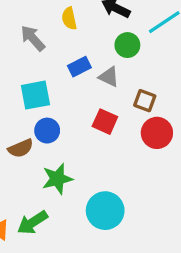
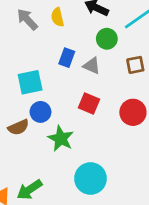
gray arrow: (33, 38) -> (27, 19), moved
blue rectangle: (79, 67) -> (67, 58), turned -42
brown square: (145, 101) -> (135, 65), moved, turned -30
green star: (57, 179) -> (61, 139), moved, turned -30

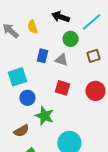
brown semicircle: (18, 127) -> (21, 131), moved

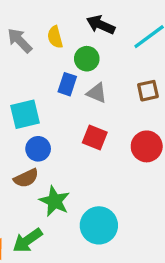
green circle: (71, 39) -> (87, 59), moved
green star: (44, 116) -> (55, 201), moved
brown semicircle: (21, 131) -> (26, 178), moved

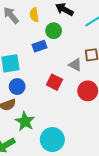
blue rectangle: (67, 84) -> (39, 46), turned 48
gray triangle: (97, 93) -> (75, 65), moved

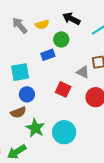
yellow semicircle: (34, 15) -> (42, 25), turned -96
cyan circle: (52, 140) -> (64, 132), moved

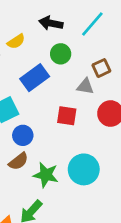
green circle: (61, 39) -> (61, 54), moved
blue rectangle: (48, 55) -> (35, 78), size x1.5

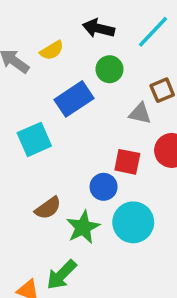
red square: (67, 116) -> (127, 162), moved
blue circle: (23, 135) -> (104, 187), moved
green star: (46, 175) -> (83, 227), turned 30

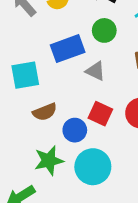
gray triangle: (140, 113) -> (95, 71), moved
brown semicircle: (48, 208) -> (45, 112), moved

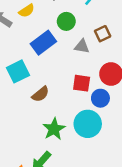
gray triangle: (95, 71) -> (82, 46), moved
blue circle: (75, 130) -> (100, 98), moved

